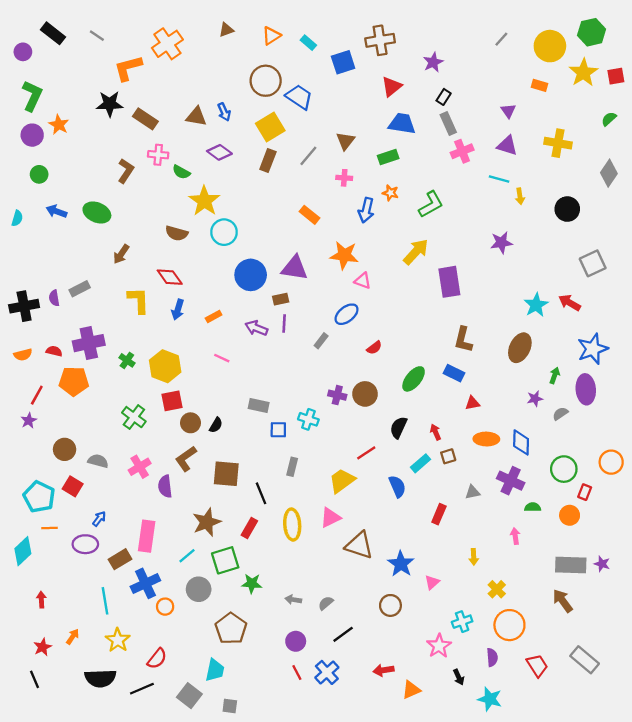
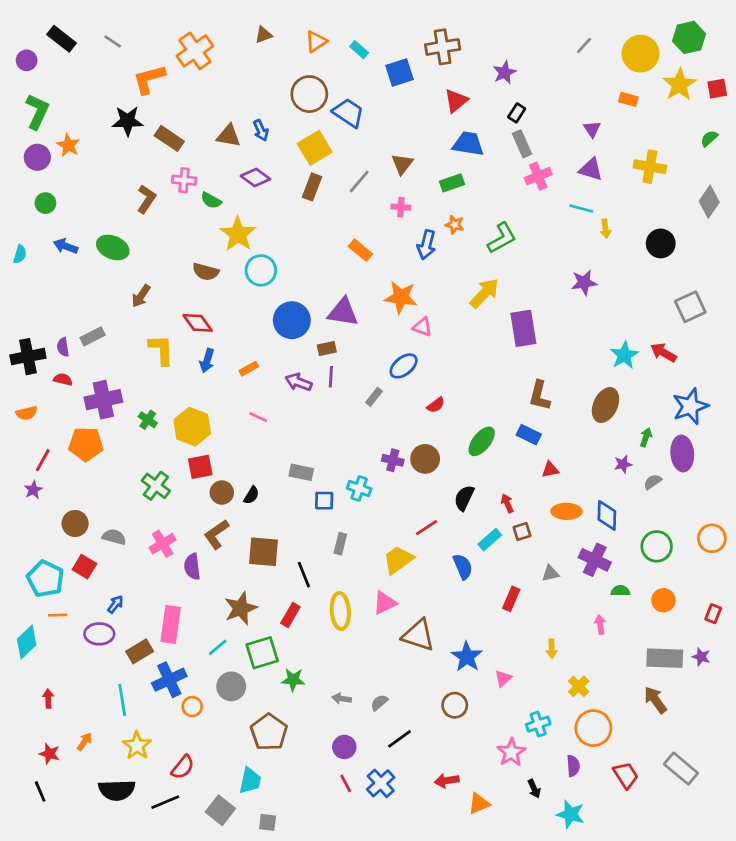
red semicircle: (54, 351) -> (63, 379), moved
red rectangle: (585, 492) -> (713, 614), moved
red star: (43, 647) -> (49, 754), turned -30

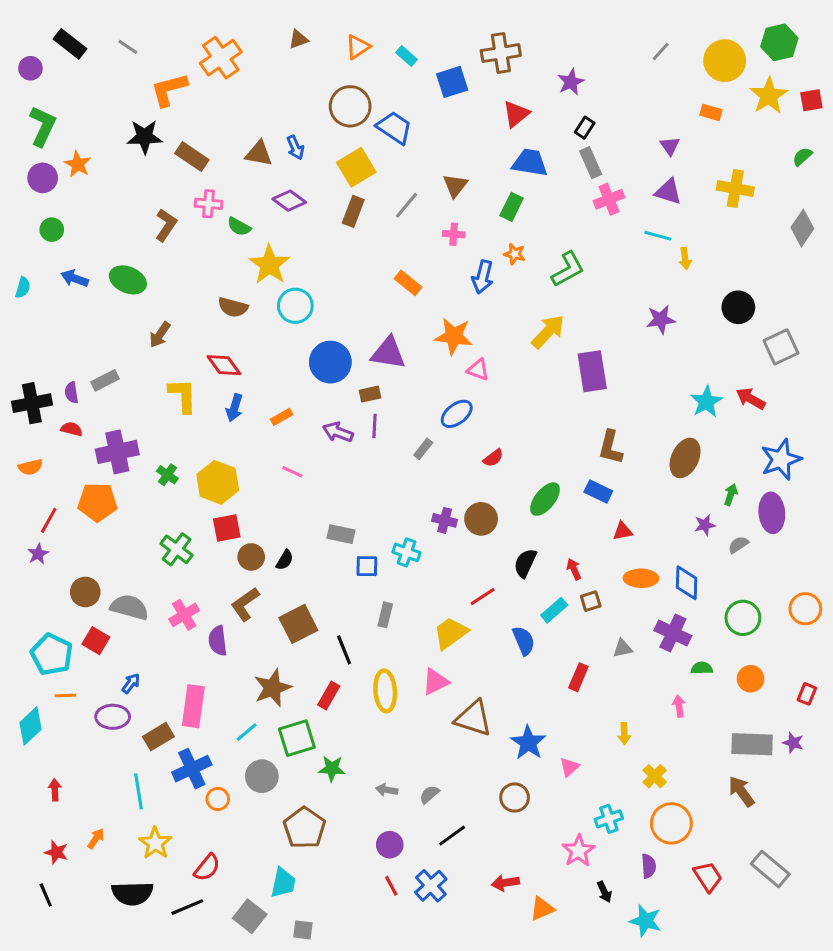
green rectangle: (452, 183) -> (512, 207), turned -45
black circle: (661, 243) -> (738, 307), moved
gray semicircle: (114, 537) -> (129, 607), size x1.4
brown square: (264, 552) -> (298, 624), turned -32

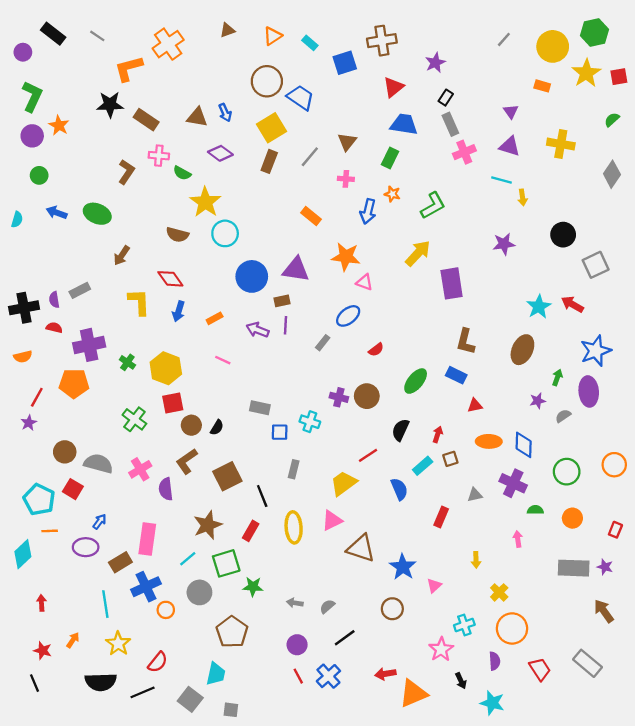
red arrow: (574, 569) -> (438, 434), turned 42
brown arrow: (741, 791) -> (604, 611), moved
orange triangle: (542, 909) -> (413, 694), size x1.5

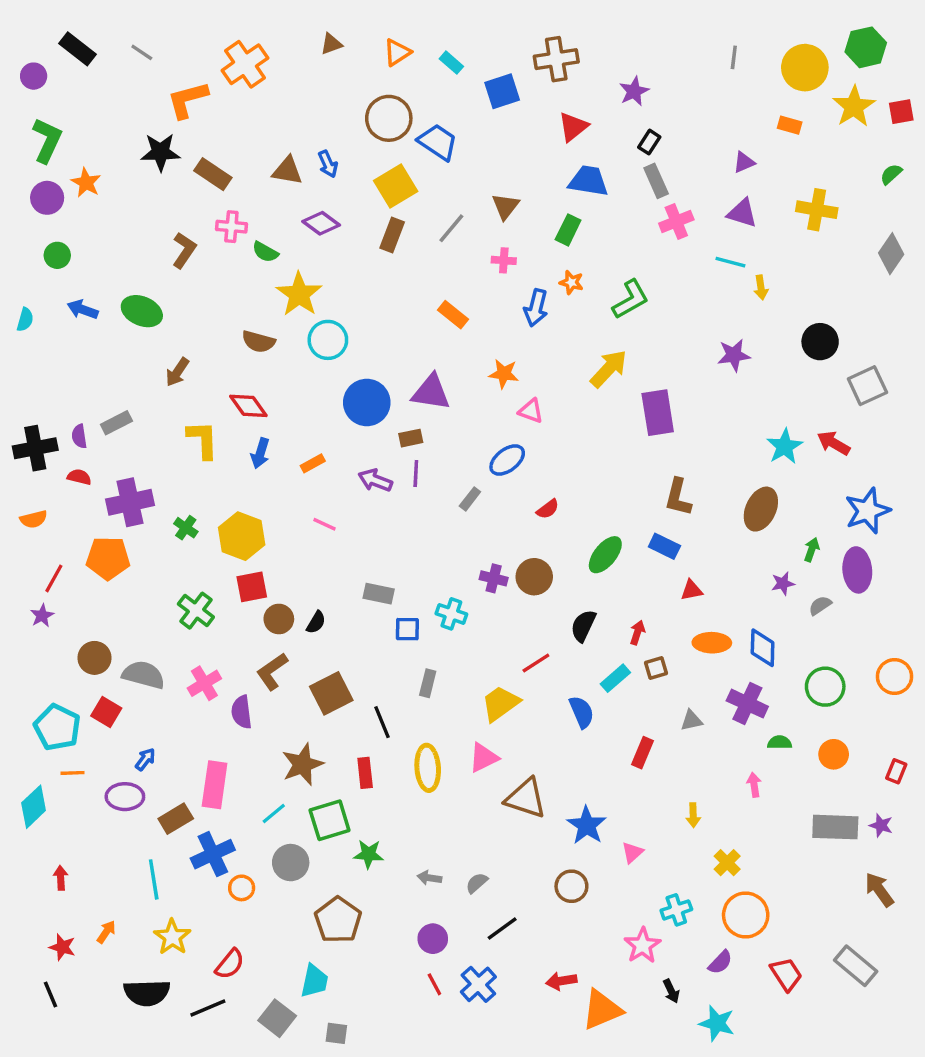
gray line: (504, 39) -> (734, 57), turned -35
purple triangle: (511, 111) -> (744, 162), turned 42
orange star: (346, 257) -> (504, 374), size x0.7
red rectangle: (251, 531) -> (365, 773), turned -36
purple semicircle: (495, 661) -> (720, 962), turned 48

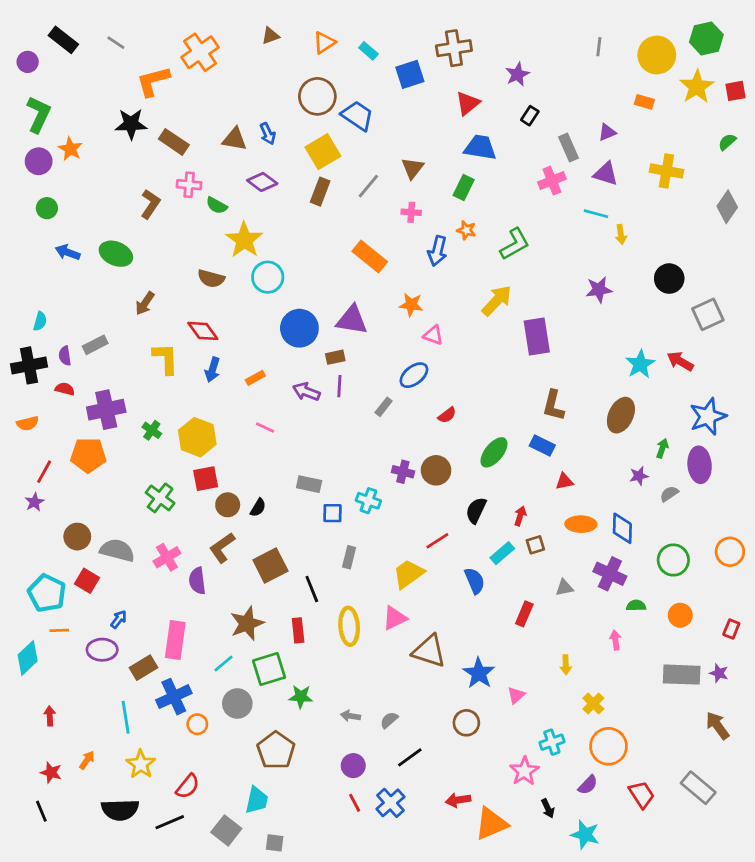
gray rectangle: (656, 181) -> (568, 147), moved
orange rectangle: (453, 315) -> (370, 256), size x1.4
cyan semicircle: (25, 320) -> (40, 321), moved

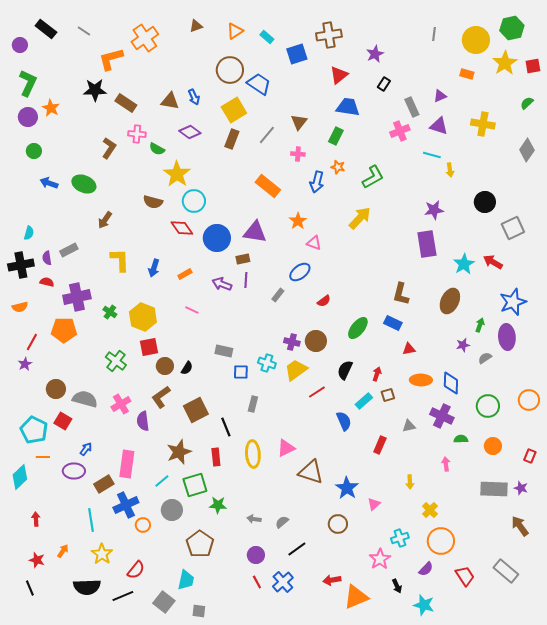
orange star: (411, 305) -> (298, 221), turned 30
red diamond: (203, 331) -> (182, 228), moved
purple rectangle: (537, 336) -> (427, 244), moved
yellow trapezoid: (408, 574) -> (296, 370), moved

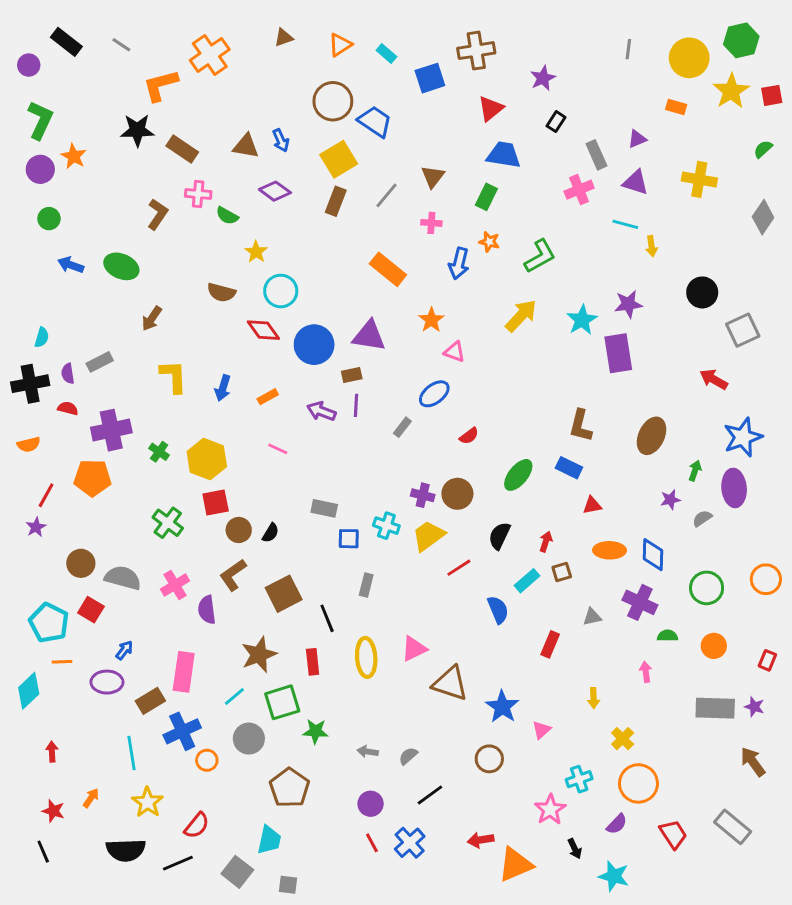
yellow star: (177, 174) -> (256, 252), size x0.6
cyan star: (464, 264) -> (582, 320), moved

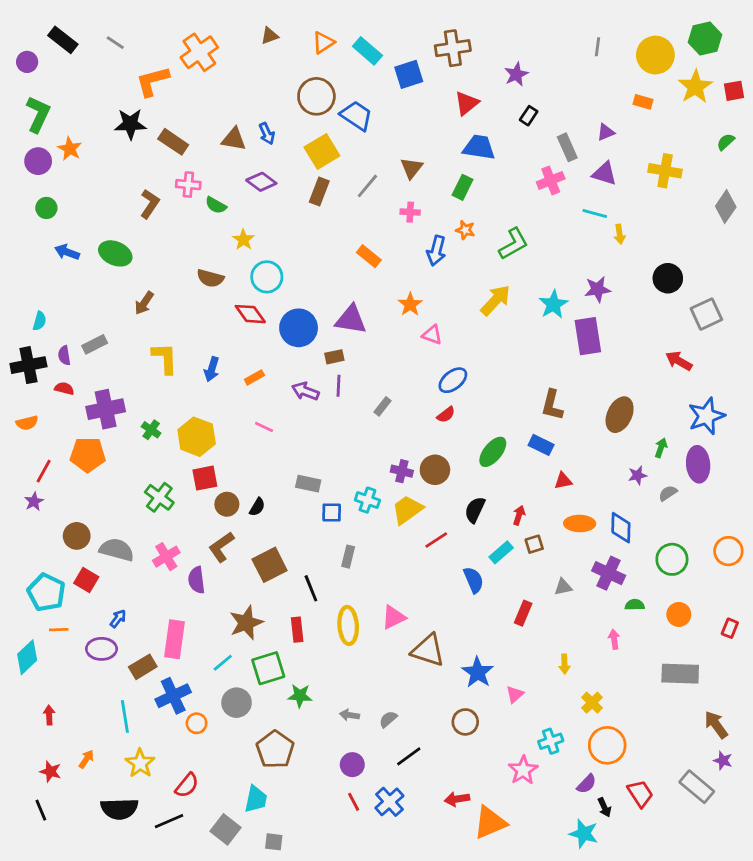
cyan rectangle: (386, 53) -> (367, 51), size x1.5
orange rectangle: (388, 269) -> (369, 256), size x0.7
blue ellipse: (434, 394) -> (453, 380), moved
purple star: (754, 707) -> (723, 761), moved
black arrow: (575, 849) -> (604, 807), moved

